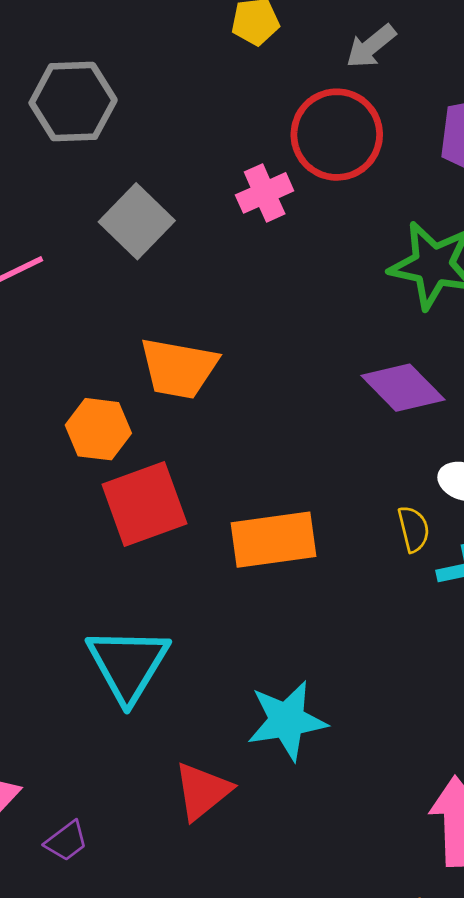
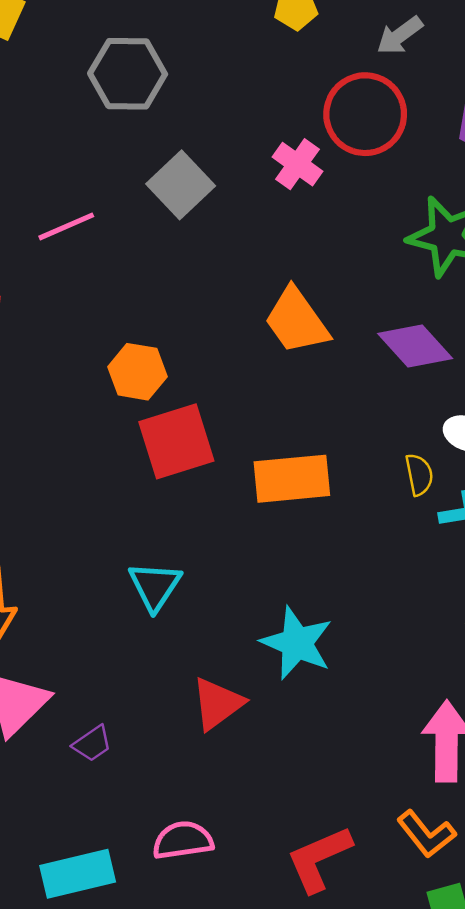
pink cross: (265, 193) -> (297, 164), turned -33
orange trapezoid: (179, 368) -> (297, 321), moved, turned 42
cyan triangle: (128, 664) -> (155, 586), size x0.7
cyan star: (287, 720) -> (297, 643), turned 30

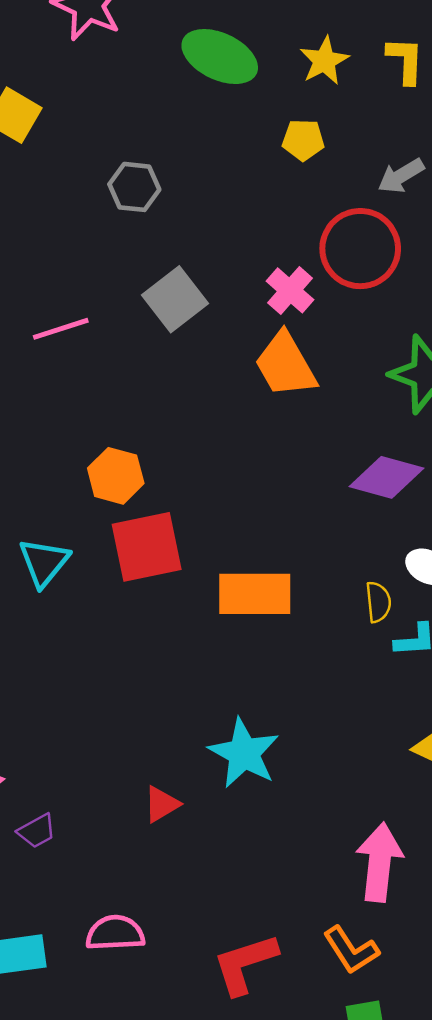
gray hexagon: (128, 74) -> (134, 187), size x0.7
orange trapezoid: (297, 321) -> (285, 365), moved
purple diamond: (415, 346) -> (386, 477), turned -38
cyan triangle: (155, 586) -> (44, 562), moved
red triangle: (217, 704) -> (162, 804), size x0.7

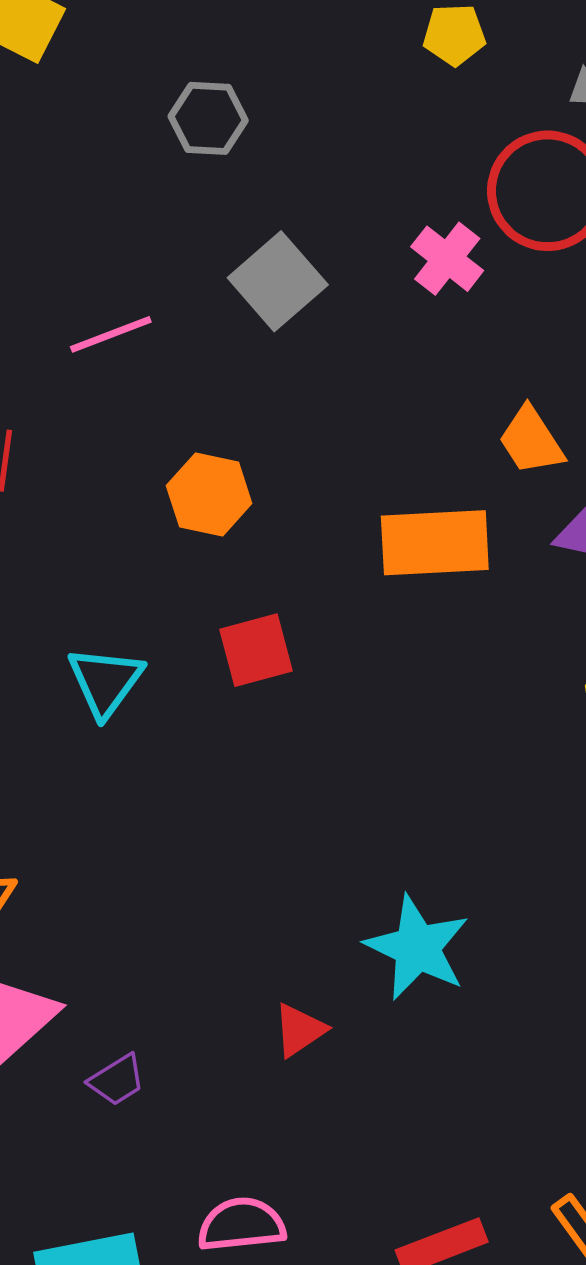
orange trapezoid: (285, 365) -> (531, 441), moved, size x0.7
orange hexagon: (116, 476) -> (209, 495), moved
red square: (147, 547) -> (256, 650), size x0.7
orange rectangle: (255, 594) -> (435, 543), moved

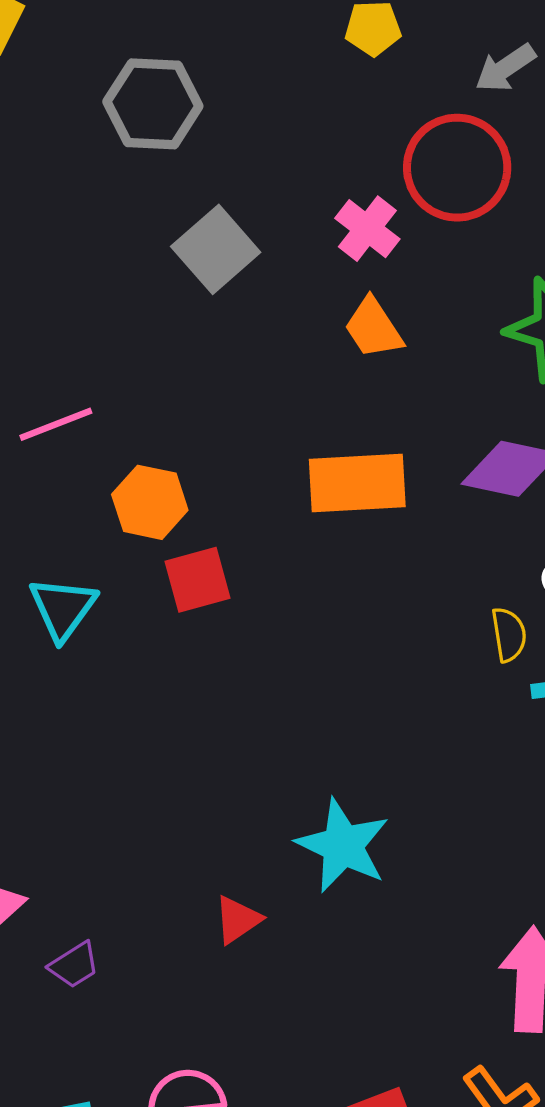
gray hexagon: (208, 118) -> (153, 104), size x1.4
pink line: (111, 334) -> (56, 424), moved
orange trapezoid: (531, 441) -> (373, 328), moved
orange hexagon: (209, 495) -> (150, 502), moved

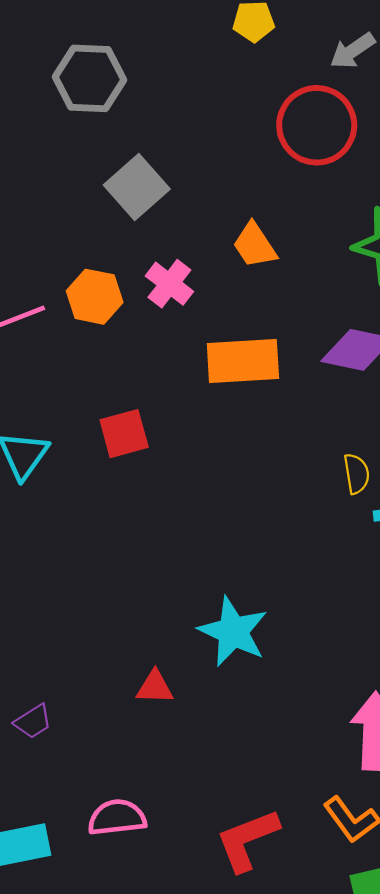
pink cross: (367, 229) -> (169, 284), moved
orange hexagon: (150, 502) -> (95, 297), moved
red triangle: (238, 920) -> (155, 687), turned 36

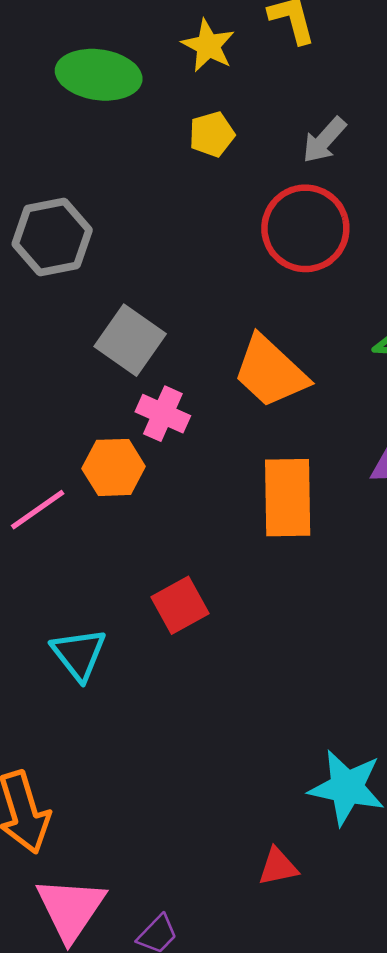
orange trapezoid: (255, 245) -> (270, 372), size x1.5
pink cross: (169, 284) -> (163, 414), moved
orange rectangle: (243, 361) -> (288, 498), turned -74

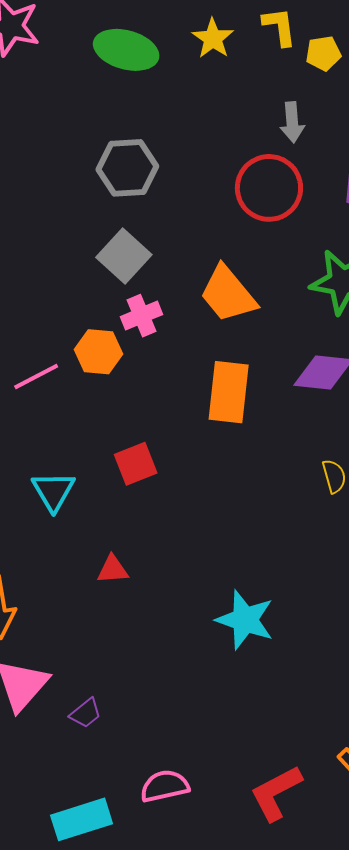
yellow pentagon: (212, 134) -> (323, 53), moved
gray arrow: (324, 140) -> (292, 122), turned -54
gray hexagon: (52, 237) -> (127, 168), moved
pink cross: (163, 414) -> (142, 316), turned 36
red triangle: (278, 867) -> (113, 569), moved

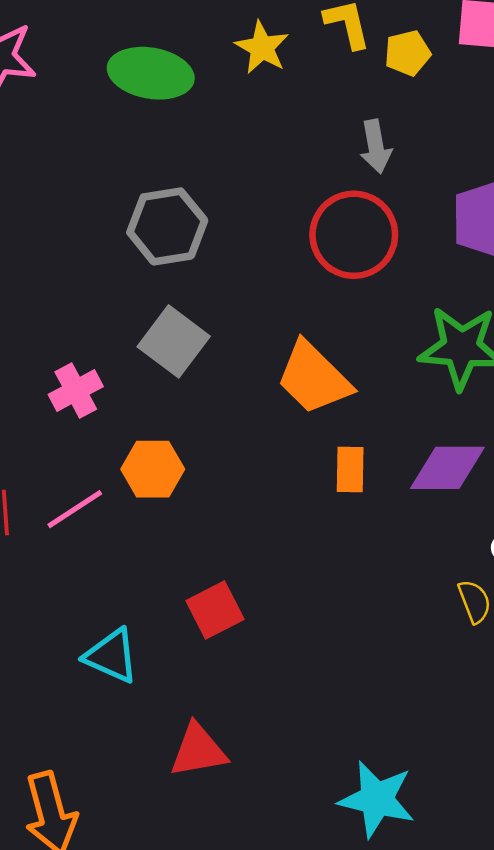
pink cross: (142, 316) -> (76, 390), moved
orange rectangle: (229, 392) -> (350, 470), moved, size x0.6
cyan triangle: (53, 491) -> (111, 656), turned -30
red triangle: (113, 569) -> (198, 750), size x1.4

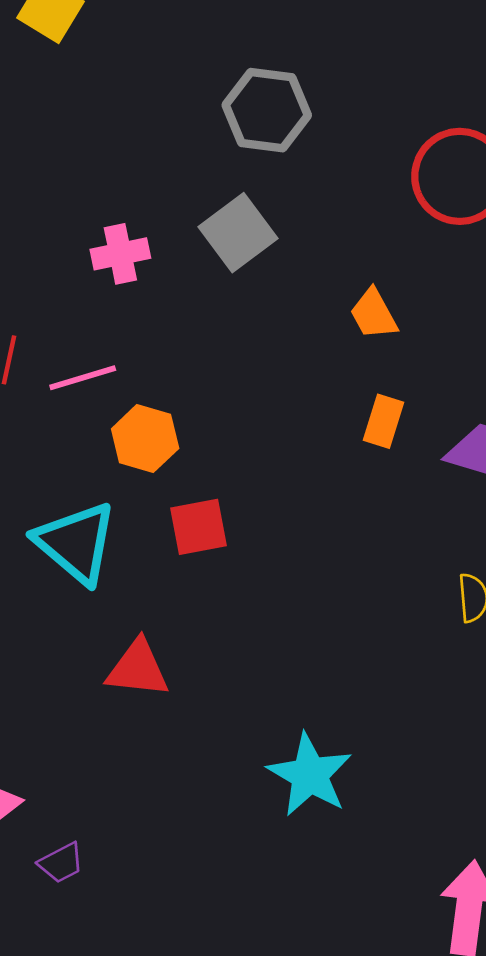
orange trapezoid: (314, 378) -> (374, 314), size x0.6
orange hexagon: (153, 469) -> (145, 439), moved
cyan triangle: (111, 656) -> (76, 543), size x1.4

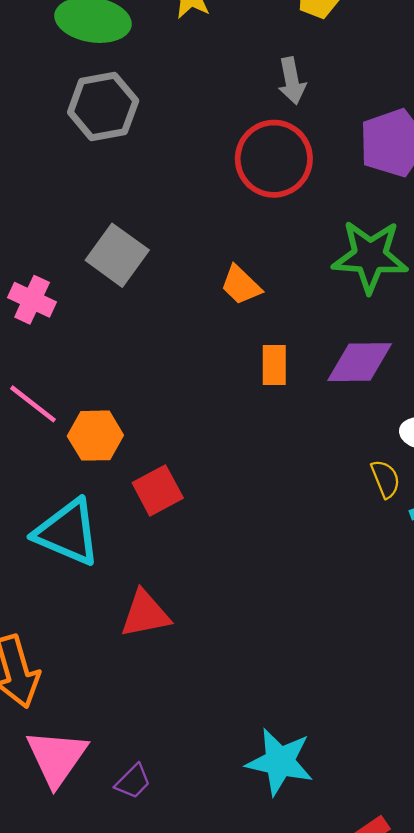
gray hexagon: (267, 110) -> (103, 107), moved
pink cross: (120, 254) -> (32, 300), turned -36
pink line: (83, 378) -> (33, 404), turned 72
cyan star: (310, 775) -> (280, 762), moved

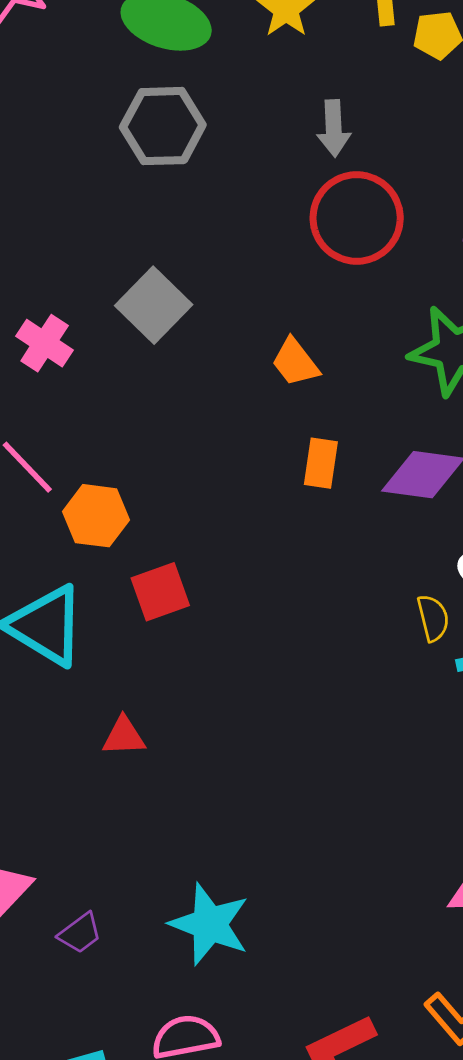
gray arrow: (292, 81) -> (334, 128), moved
red triangle: (145, 614) -> (124, 736), size x0.7
cyan star: (280, 762) -> (210, 924), moved

